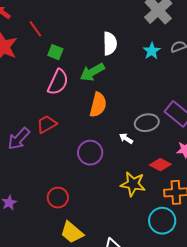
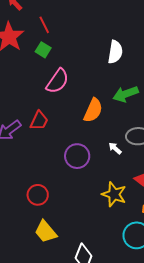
green square: (55, 52) -> (43, 50), moved
green arrow: (92, 72) -> (126, 94), moved
red trapezoid: (47, 124) -> (39, 121), turned 135

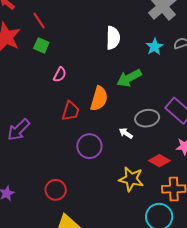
pink semicircle: (57, 81) -> (60, 75), size x0.6
red trapezoid: (39, 121) -> (71, 111), moved

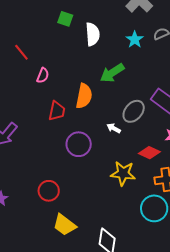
red line: (39, 21) -> (21, 52), moved
green square: (41, 45) -> (65, 19), moved
gray ellipse: (147, 118) -> (134, 111), turned -35

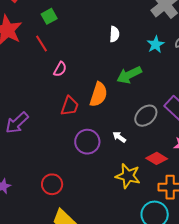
green square: (65, 19) -> (49, 16), moved, turned 35
white semicircle: (93, 34) -> (114, 34), size x0.7
white arrow: (114, 128) -> (119, 137), moved

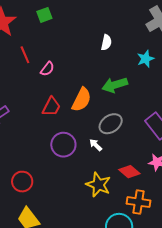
red line: (42, 43) -> (25, 55), moved
gray ellipse: (146, 116) -> (111, 124), moved

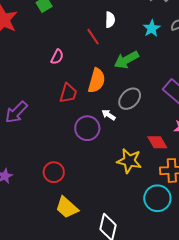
red line: (25, 55) -> (93, 37), moved
white arrow: (96, 145) -> (109, 115), moved
red diamond: (129, 172) -> (157, 142), turned 30

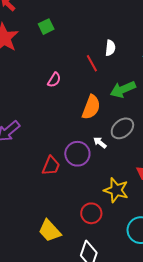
red trapezoid: (68, 93) -> (51, 166), moved
red circle: (54, 172) -> (91, 213), moved

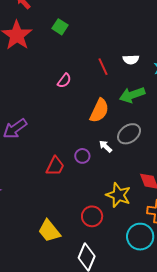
green square: (46, 27) -> (60, 27), turned -35
white semicircle: (110, 48) -> (131, 60), moved, turned 77
purple circle: (77, 154) -> (82, 156), size x0.6

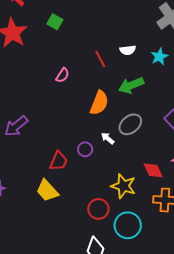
yellow trapezoid: (49, 231) -> (47, 191), moved
cyan circle: (140, 237) -> (128, 225), moved

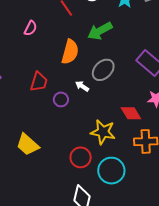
red trapezoid: (59, 161) -> (39, 82), moved

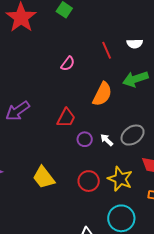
gray ellipse: (103, 70) -> (133, 135), moved
white arrow: (82, 86) -> (107, 140), moved
red circle: (81, 157) -> (89, 181), moved

